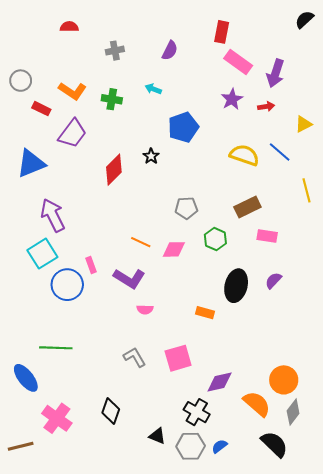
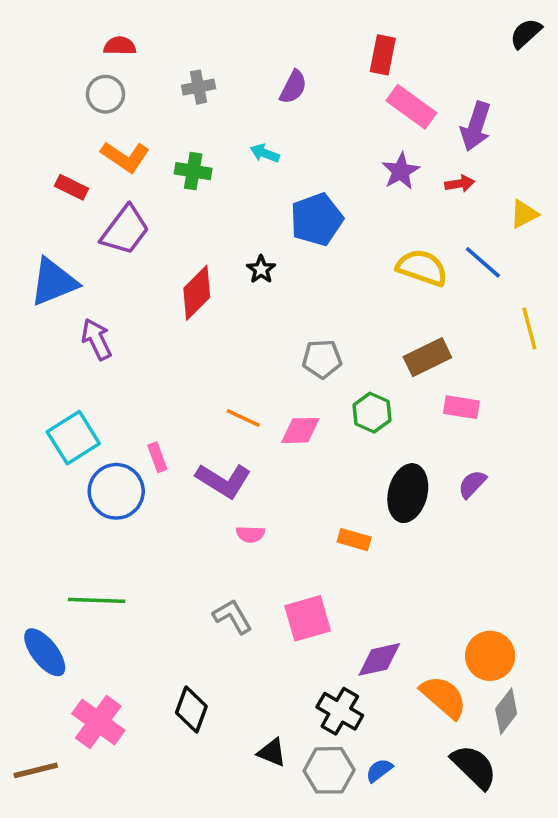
gray circle: (21, 81) -> (105, 94), moved
purple arrow: (53, 215) -> (97, 339), moved, size x0.7

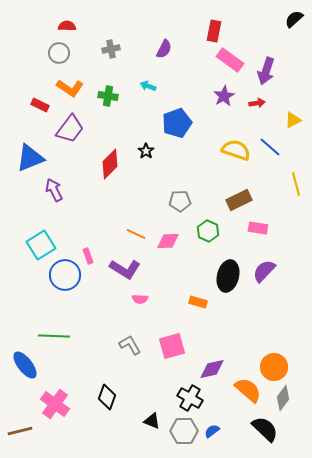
purple semicircle: (472, 484) -> (264, 271), size x1.4

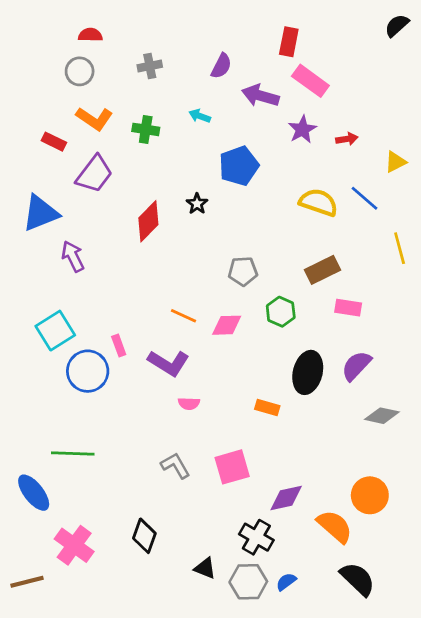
purple arrow: (266, 71) -> (260, 96), moved, turned 88
gray diamond: (283, 398) -> (382, 416), moved, turned 65

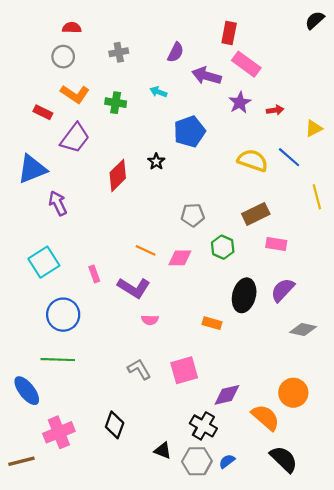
blue circle: (88, 371) -> (63, 315), moved
pink cross: (74, 545) -> (59, 432), turned 32

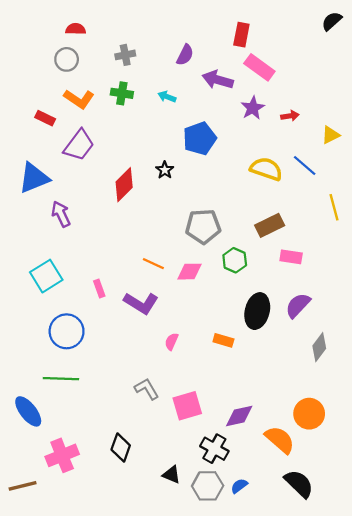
green cross: (116, 103) -> (122, 93), moved
gray pentagon: (193, 215) -> (203, 226), size x1.4
pink semicircle: (150, 320) -> (171, 341), moved, turned 112
gray diamond: (303, 330) -> (319, 347), turned -65
pink square: (184, 370) -> (187, 406), moved

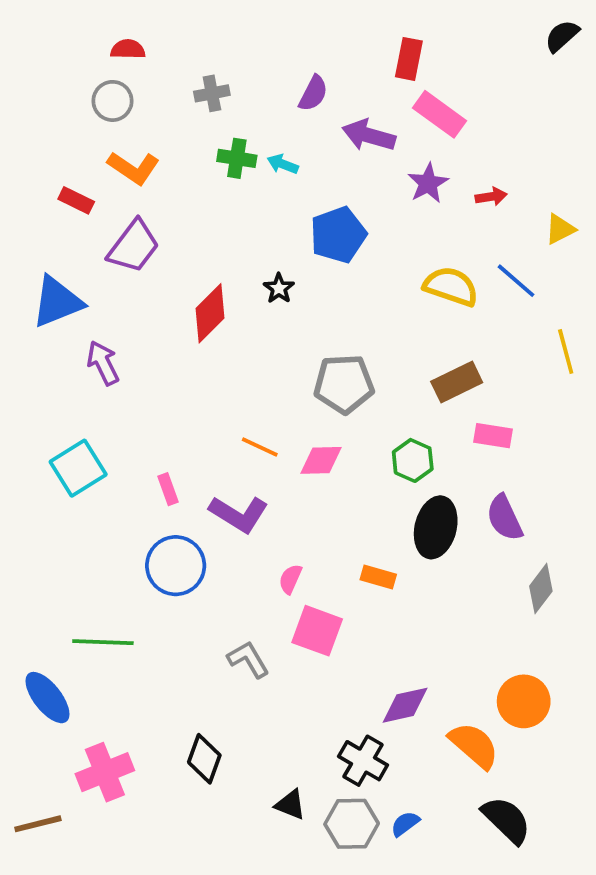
green cross: (122, 93) -> (237, 158), moved
green hexagon: (235, 260) -> (413, 460), moved
purple semicircle: (298, 305) -> (505, 518), turned -68
blue circle: (67, 331) -> (176, 566), moved
pink square: (187, 406) -> (317, 631), moved, turned 36

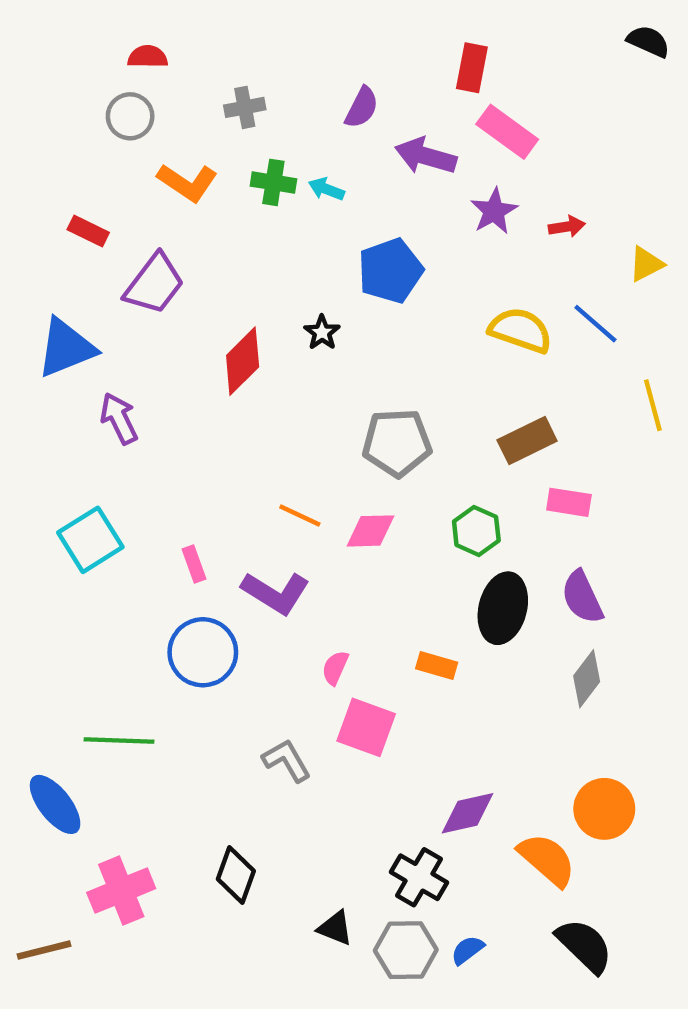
black semicircle: (562, 36) -> (648, 41), turned 66
orange L-shape: (134, 168) -> (187, 182), moved
gray diamond: (541, 589) -> (587, 679), moved

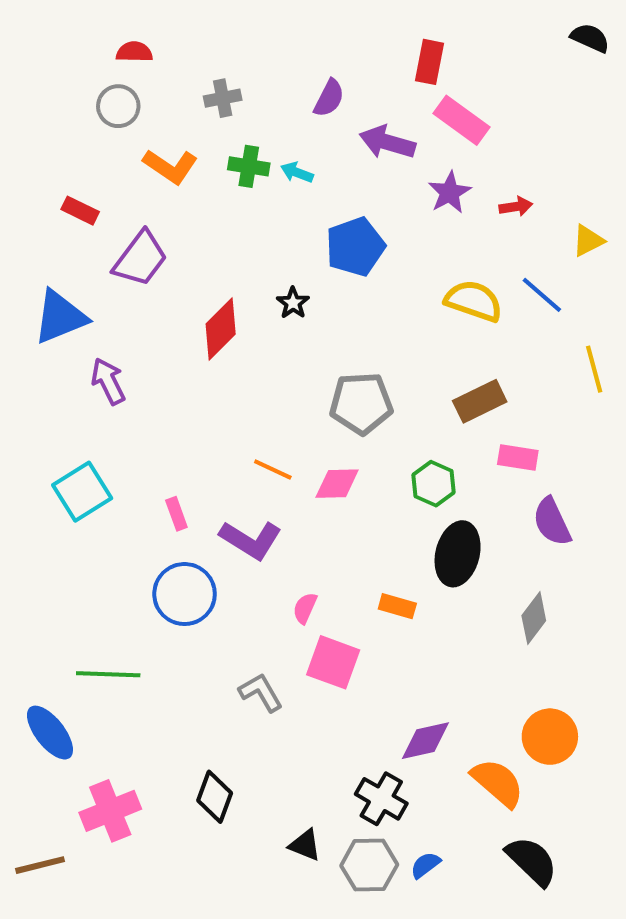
purple semicircle: (582, 597) -> (552, 522), moved

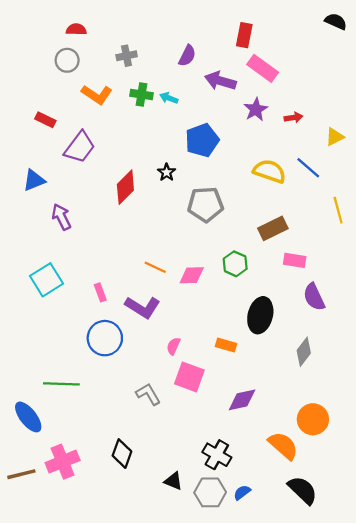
blue triangle: (60, 317) -> (34, 180), size x0.7
gray pentagon: (361, 403) -> (205, 204), moved
green hexagon: (433, 484) -> (235, 264), moved
purple diamond: (425, 741) -> (242, 400), moved
brown line: (40, 865) -> (21, 474), moved

